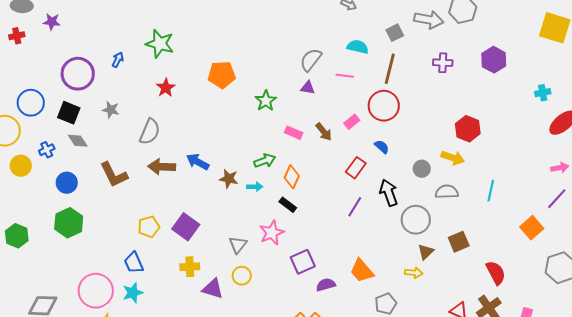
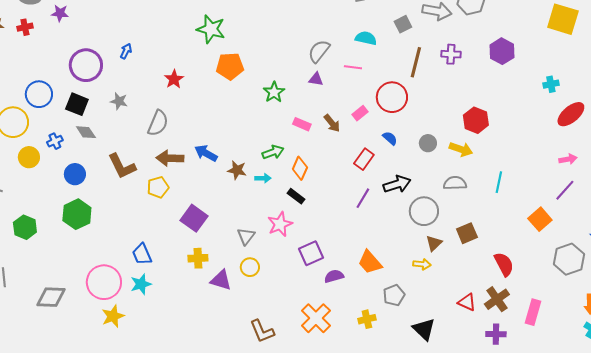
green star: (160, 44) -> (211, 29), moved
brown line: (390, 69) -> (416, 62), moved
gray circle: (422, 169) -> (428, 143), moved
black arrow: (389, 193) -> (397, 184), turned 92
yellow pentagon: (149, 227) -> (158, 187), moved

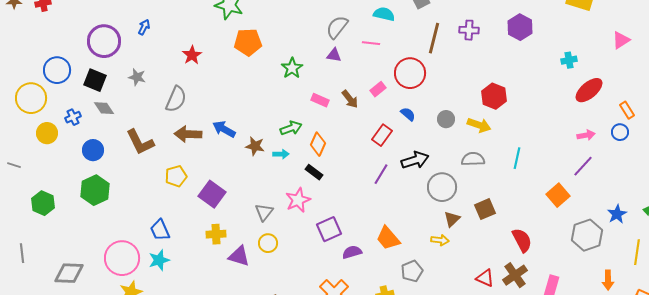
yellow pentagon: (158, 187) -> (176, 176), moved

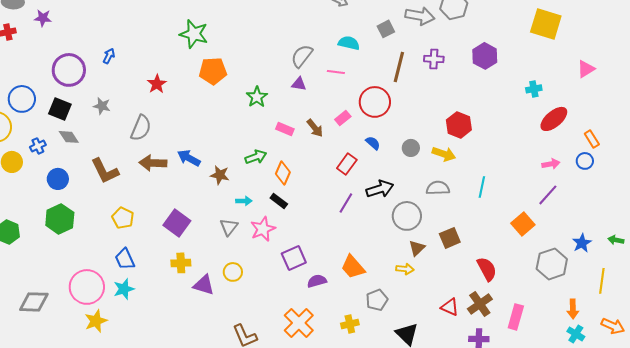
cyan arrow: (281, 154) -> (244, 201), moved
yellow pentagon: (176, 176) -> (123, 218), moved, turned -30
gray triangle: (264, 212) -> (229, 227), moved

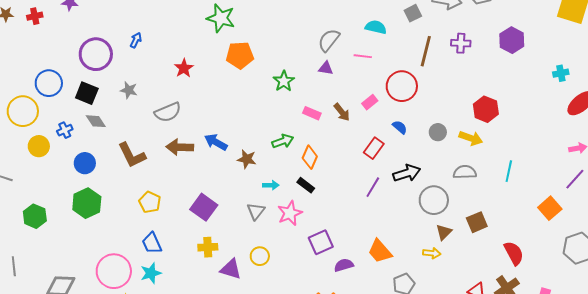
gray semicircle: (141, 128) -> (168, 112), turned 44

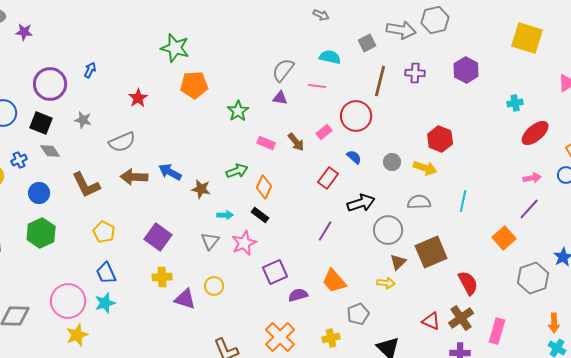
purple line: (373, 187) -> (325, 231), moved
brown square: (477, 222) -> (431, 252), size x1.5

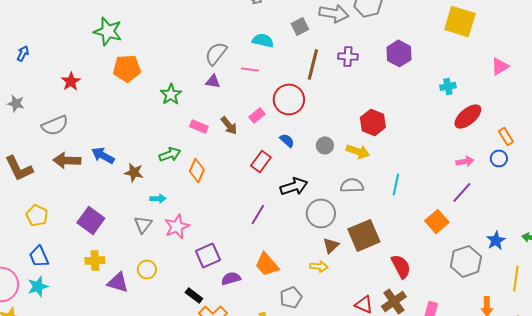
black rectangle: (260, 215) -> (194, 295), moved

